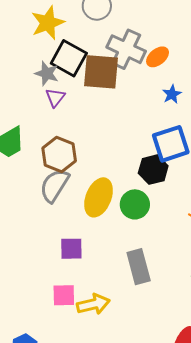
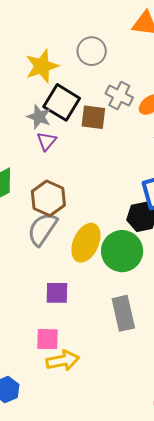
gray cross: (126, 49) -> (119, 96), size x0.7
brown square: (101, 72) -> (93, 117), size x0.7
green circle: (135, 204) -> (122, 251), size x1.4
yellow arrow: (93, 304) -> (63, 361), moved

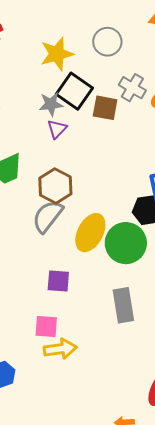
gray star: (39, 117) -> (51, 104), turned -30

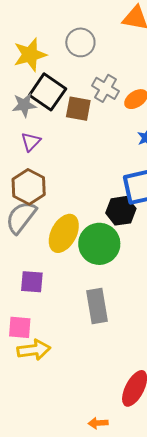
purple triangle: (57, 129) -> (31, 142), moved

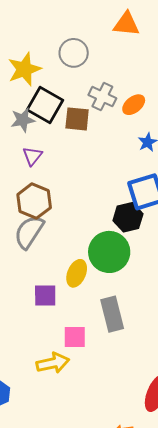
yellow ellipse: (64, 233) -> (77, 273), moved, size x0.7
pink square: (20, 327) -> (75, 337), moved

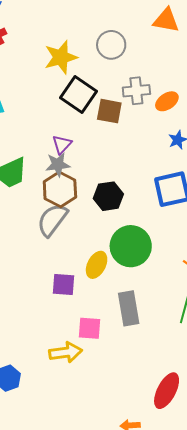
gray cross: (102, 97) -> (136, 91), turned -36
gray star: (23, 120) -> (58, 165), moved
black hexagon: (128, 217) -> (108, 196), moved

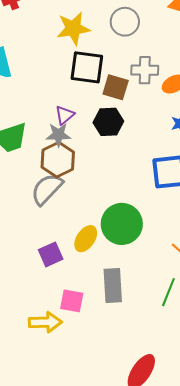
black square: (79, 94) -> (87, 67), turned -33
black hexagon: (108, 196) -> (108, 122), moved
purple square: (63, 284) -> (51, 254), turned -35

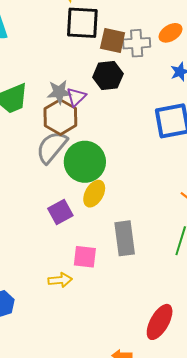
gray cross: (145, 70) -> (137, 43), moved
purple triangle: (65, 115) -> (76, 97), moved
green circle: (122, 224) -> (85, 162), moved
yellow arrow: (45, 322) -> (60, 280), size x0.7

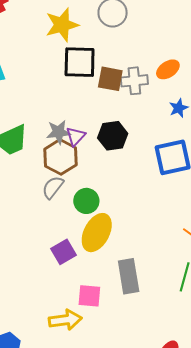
black hexagon: (108, 76) -> (113, 136), moved
gray semicircle: (52, 147) -> (53, 187), size x0.7
green circle: (85, 162) -> (86, 201), size x0.6
yellow ellipse: (94, 194) -> (97, 233), size x1.4
yellow arrow: (60, 280) -> (65, 320), size x1.4

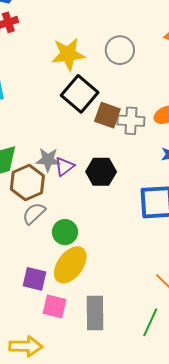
black square: (80, 62) -> (80, 94), turned 30
brown hexagon: (61, 157) -> (27, 182), moved
purple square: (63, 252) -> (34, 279), turned 35
pink square: (89, 296) -> (54, 306), moved

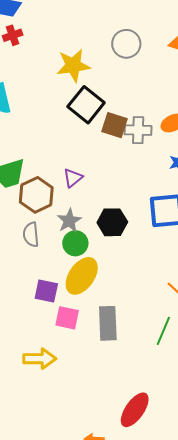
gray circle: (120, 50) -> (126, 44), moved
gray star: (48, 160) -> (69, 221), moved, turned -30
black hexagon: (101, 172) -> (112, 222), moved
gray semicircle: (34, 213) -> (31, 235), moved, turned -50

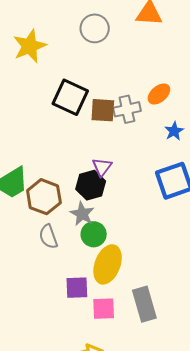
yellow star: (73, 65) -> (30, 46), moved
purple triangle: (73, 178) -> (102, 167), moved
black hexagon: (112, 222) -> (91, 185), moved

